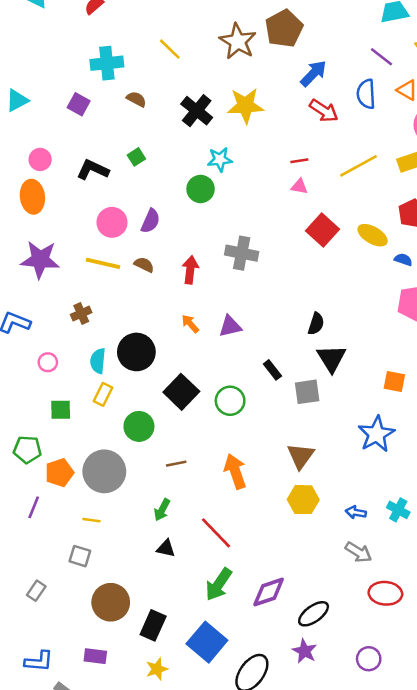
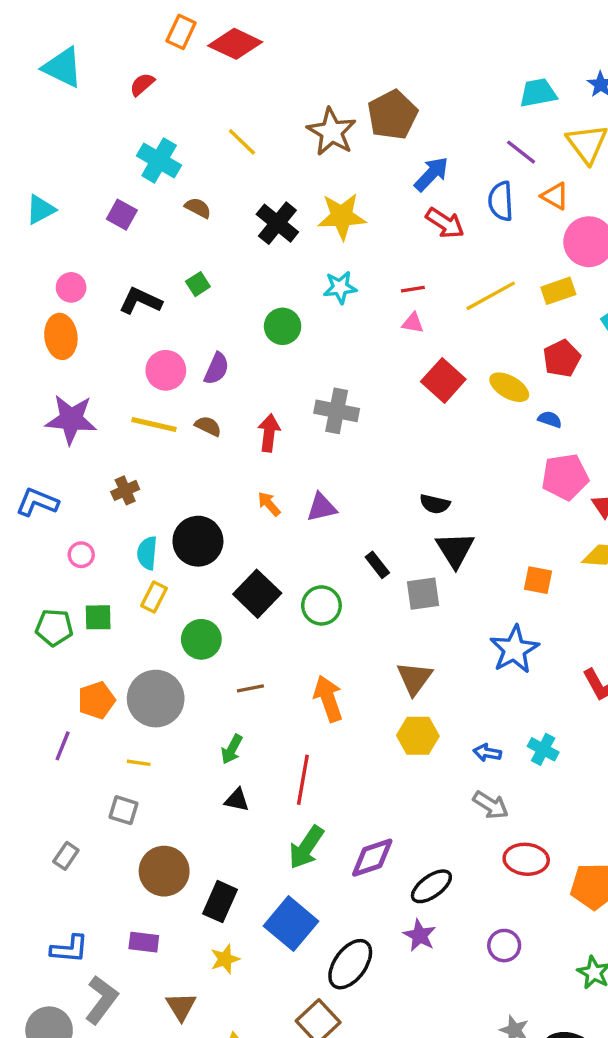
cyan cross: (107, 63) -> (159, 161), turned 36
cyan star: (220, 159) -> (340, 287), moved
black semicircle: (316, 324) -> (435, 504), turned 85
green pentagon: (27, 450) -> (54, 627), moved
red line: (216, 533) -> (303, 780), turned 54

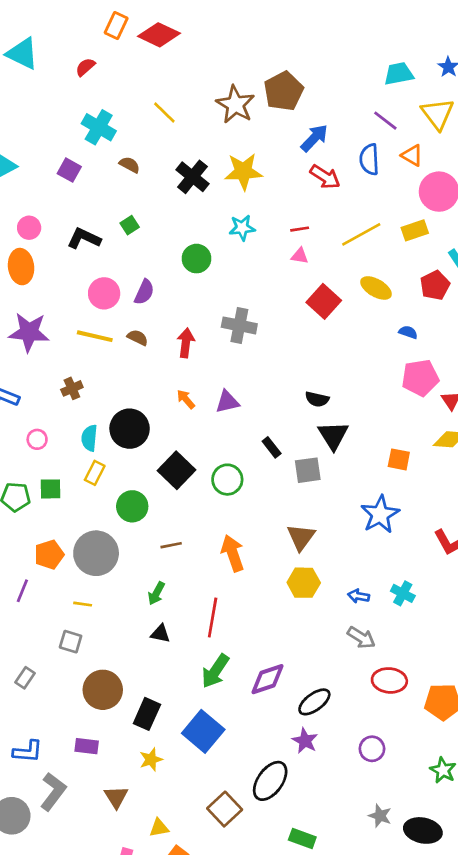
red pentagon: (562, 358) -> (435, 285), moved
yellow ellipse: (509, 387) -> (376, 288), moved
black ellipse: (350, 964) -> (270, 781), moved

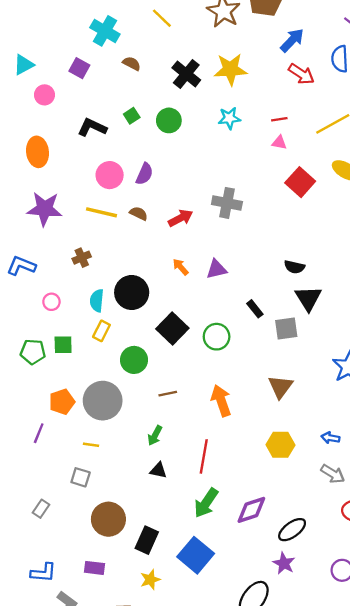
pink circle: (29, 228) -> (44, 95), moved
green circle: (197, 259) -> (169, 120), moved
red arrow: (186, 343) -> (180, 218), turned 55
yellow hexagon: (304, 583) -> (280, 445), moved

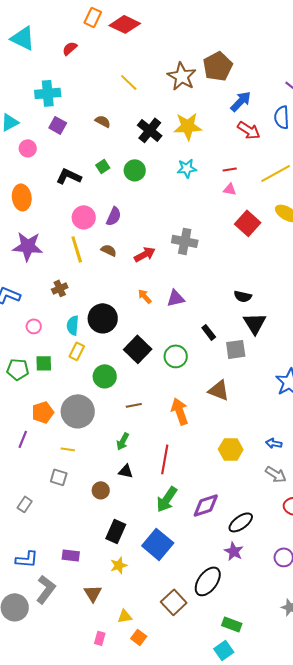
cyan cross: (105, 31) -> (48, 93), moved, turned -35
yellow line: (101, 212) -> (77, 249), turned 60
brown triangle: (280, 387) -> (219, 390), moved, turned -45
brown circle: (108, 519) -> (101, 490), moved, size x0.6

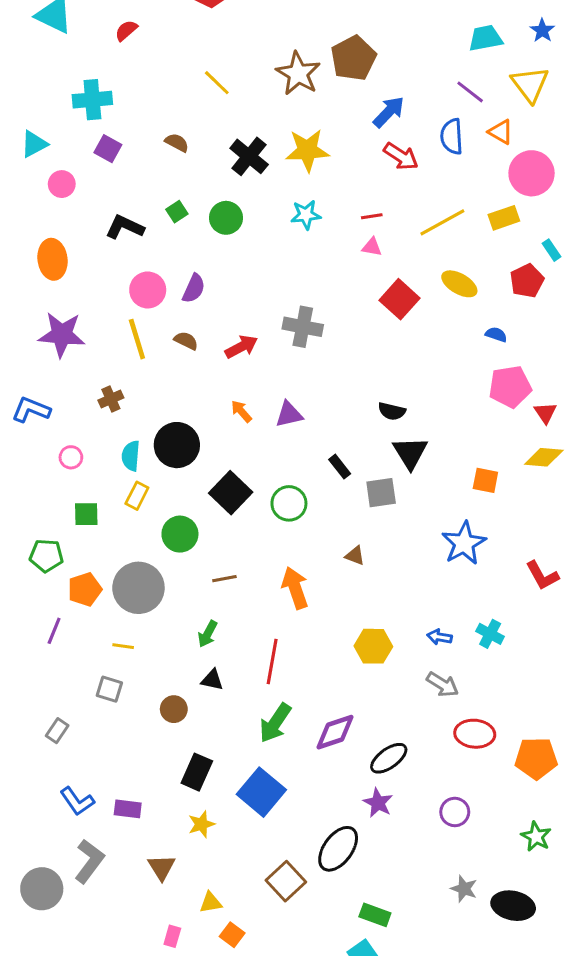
green pentagon: (18, 369) -> (46, 556), moved
brown triangle: (219, 390) -> (355, 556), size x0.6
blue L-shape: (27, 559) -> (77, 801), moved, turned 50

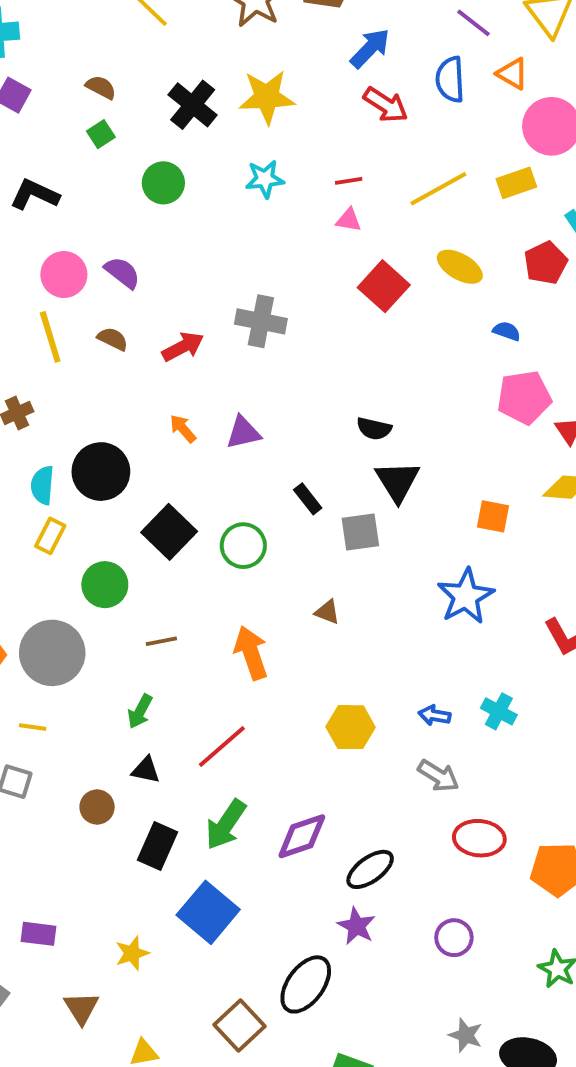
green square: (177, 212) -> (101, 134), moved
purple semicircle: (194, 288) -> (122, 273), turned -76
red line: (272, 662) -> (222, 747), turned 39
black rectangle: (197, 772) -> (157, 846), moved

